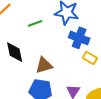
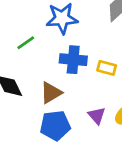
blue cross: (79, 38) -> (73, 60), moved

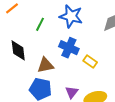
green line: (26, 43) -> (40, 24), turned -48

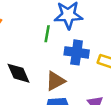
green line: (40, 24) -> (47, 34), moved

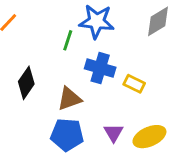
black diamond: (18, 73) -> (26, 83), turned 50

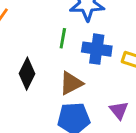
green line: (68, 40) -> (63, 38), moved

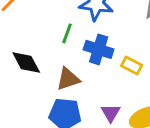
black diamond: (27, 74) -> (26, 63), turned -64

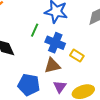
brown triangle: (68, 79) -> (52, 66), moved

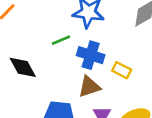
green line: (35, 30) -> (61, 40), turned 48

